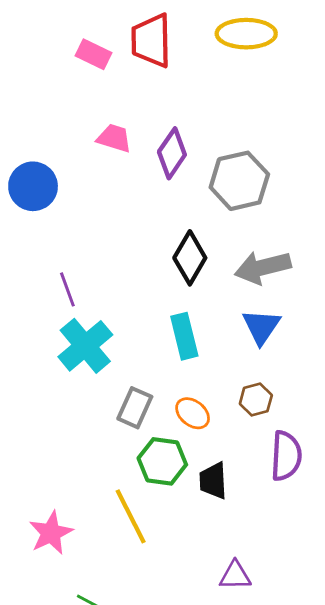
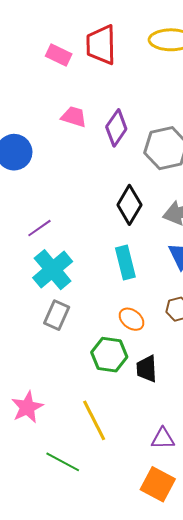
purple line: (67, 289) -> (39, 228), turned 75
gray rectangle: (135, 408) -> (57, 315), moved
yellow line: (131, 516) -> (94, 420), moved

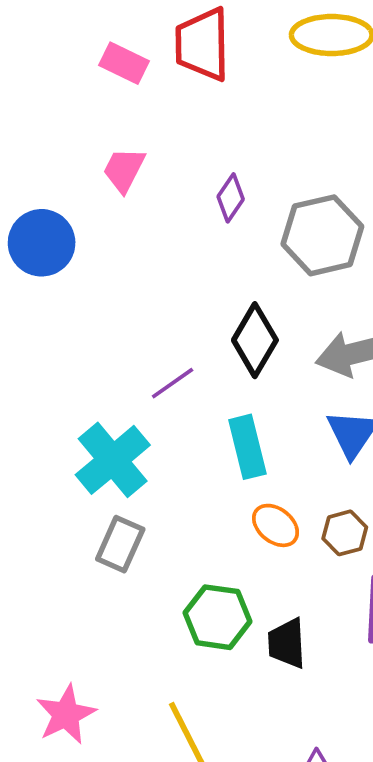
pink trapezoid: (74, 117) -> (124, 170), moved, turned -80
purple diamond: (116, 128) -> (231, 198), size x0.7
purple line: (39, 228) -> (173, 383), moved
orange ellipse: (132, 319) -> (276, 525), moved

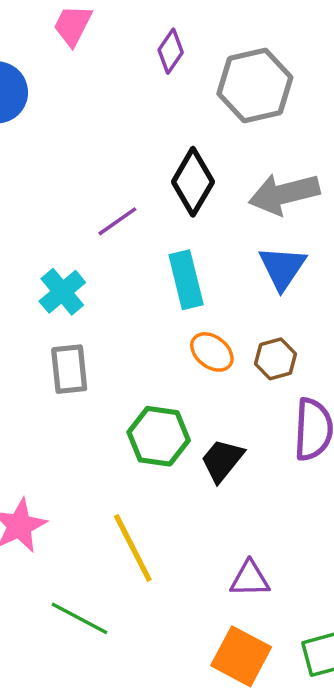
cyan cross: (113, 460) -> (62, 292), size x0.7
gray rectangle: (120, 544) -> (69, 369), turned -30
black trapezoid: (287, 643) -> (222, 460), turned 42

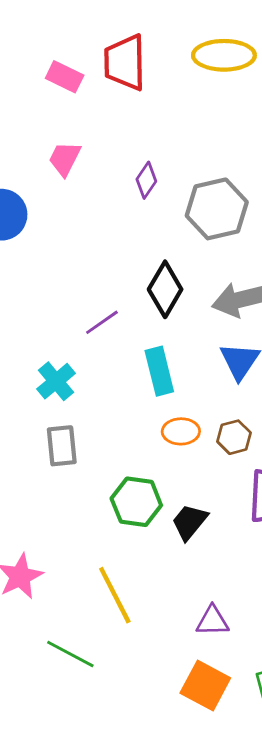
orange ellipse: (212, 352) -> (181, 431), turned -39

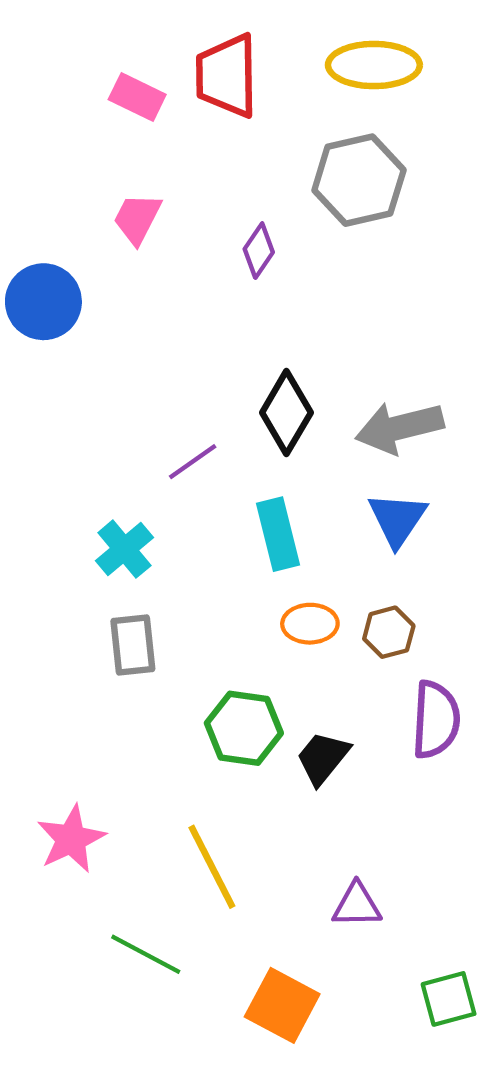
gray hexagon: (217, 209) -> (359, 180), moved
orange square: (205, 686) -> (282, 1005), moved

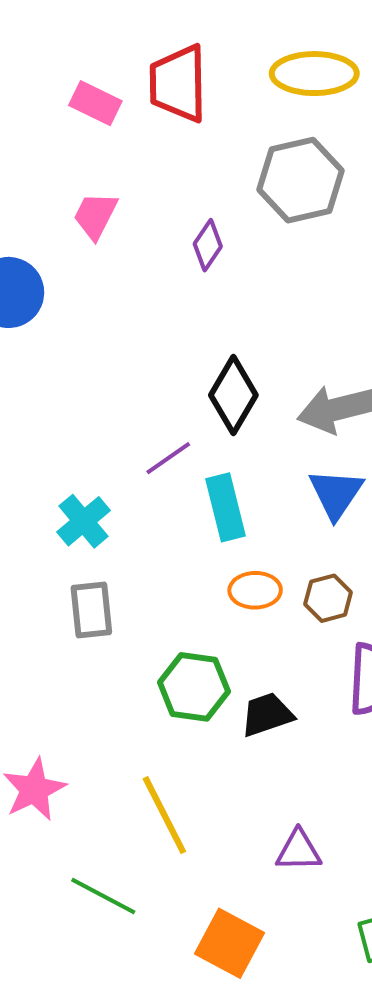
purple line: (193, 462) -> (168, 458), moved
black trapezoid: (323, 758) -> (267, 715), turned 32

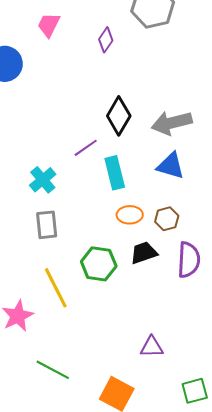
blue triangle: (336, 494) -> (171, 166), turned -48
black trapezoid: (267, 715) -> (144, 253), moved
yellow line: (164, 815) -> (56, 288), moved

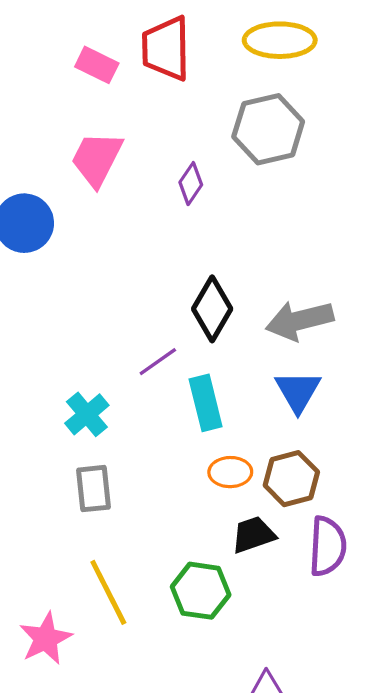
pink trapezoid: (49, 25) -> (97, 159), size x1.4
blue triangle: (171, 166) -> (298, 391), turned 44
brown hexagon: (167, 219) -> (291, 479), size x1.4
green hexagon: (99, 264) -> (201, 591), moved

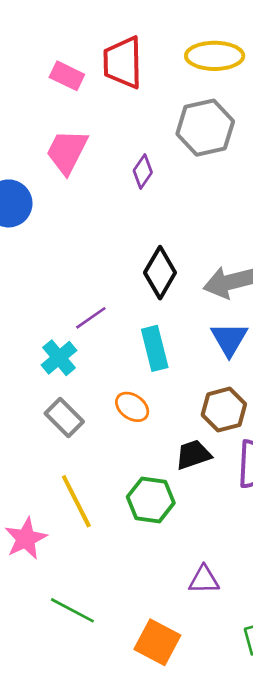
purple line: (158, 362) -> (91, 318), moved
orange ellipse: (230, 472) -> (132, 407), moved, turned 36
gray rectangle: (93, 489) -> (64, 418), turned -39

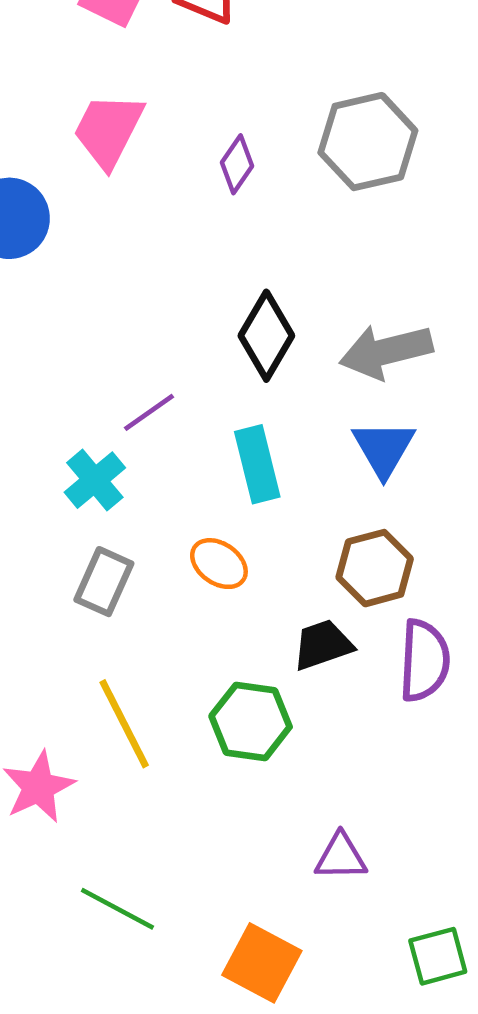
gray hexagon: (205, 128) -> (368, 142), moved
gray rectangle: (64, 418) -> (104, 582), turned 69

